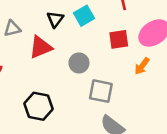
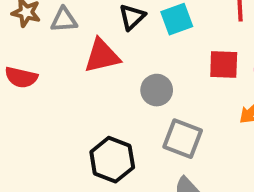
black hexagon: (38, 106) -> (112, 160), moved

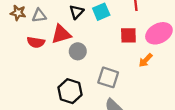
red semicircle: (21, 77) -> (36, 42), moved
gray circle: (157, 90) -> (78, 51), moved

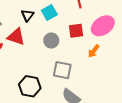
red triangle: (61, 34) -> (16, 37), turned 42
gray circle: (78, 51) -> (51, 41), moved

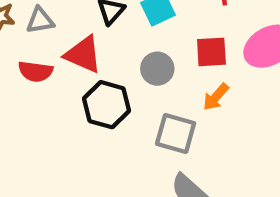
orange arrow: (94, 51) -> (216, 97), moved
black hexagon: (30, 86) -> (106, 105), moved

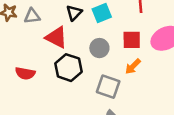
red semicircle: (35, 71) -> (25, 73), moved

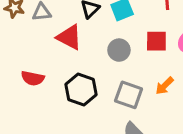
orange arrow: (133, 66) -> (165, 86), moved
black hexagon: (69, 68) -> (81, 90), moved

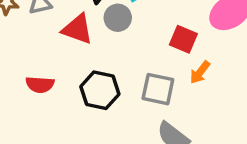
red square: (156, 41) -> (183, 39), moved, turned 30
gray circle: (119, 50) -> (118, 18), moved

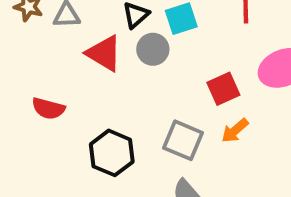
red square: (183, 39) -> (223, 89), turned 32
black hexagon: (100, 90) -> (112, 153), moved

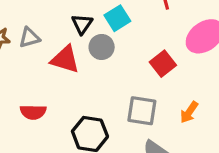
orange arrow: (235, 131) -> (189, 112), moved

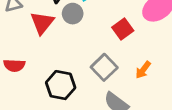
red triangle: (65, 59) -> (42, 23), turned 50
gray square: (142, 111) -> (104, 67), turned 35

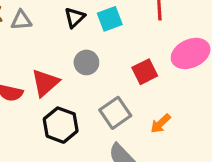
gray circle: (73, 14) -> (86, 62), moved
red triangle: (42, 23) -> (45, 83), moved

